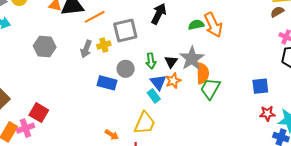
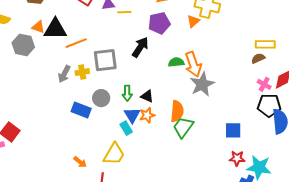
gray hexagon: (45, 47) -> (23, 45), moved
gray star: (192, 58) -> (202, 84), moved
black triangle: (171, 62) -> (147, 96), turned -48

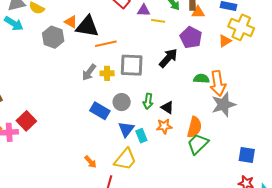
purple pentagon: (159, 23) -> (191, 37), turned 30
blue triangle: (132, 115) -> (126, 129), moved

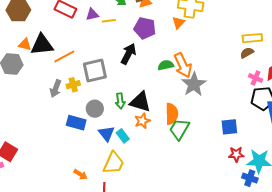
black triangle: (167, 107) -> (140, 102), size x1.6

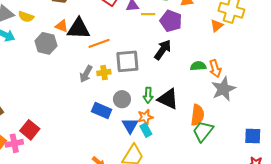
purple pentagon: (145, 28) -> (171, 21), moved
orange arrow: (183, 65) -> (215, 69), size x0.7
orange star: (142, 121) -> (145, 117), moved

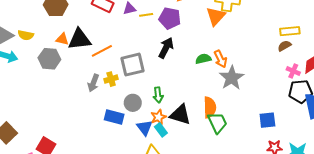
orange triangle: (217, 26) -> (216, 16), size x1.5
black triangle: (168, 99) -> (180, 115), moved
green trapezoid: (203, 131) -> (217, 123), turned 125

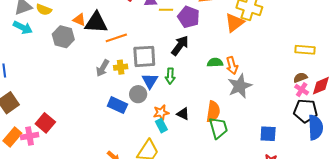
brown semicircle: (284, 46) -> (300, 78), moved
green arrow: (158, 95) -> (170, 76), moved
black triangle: (180, 115) -> (183, 114), size x0.6
blue triangle: (145, 128) -> (150, 81), moved

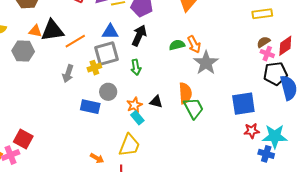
yellow cross: (121, 67) -> (94, 68), moved
blue triangle: (150, 81) -> (110, 32), moved, turned -48
blue square: (268, 134) -> (243, 104), size x1.4

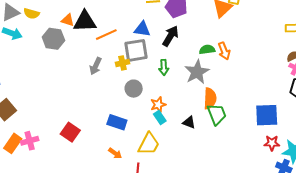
gray star: (206, 63) -> (197, 72), moved
black triangle: (156, 102) -> (189, 122), moved
blue rectangle: (90, 107) -> (117, 122), moved
red square: (23, 139) -> (70, 132), moved

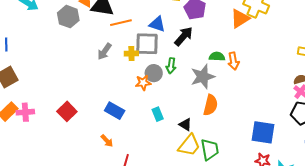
gray circle: (134, 89) -> (154, 73), moved
orange star: (158, 105) -> (143, 83), moved
green trapezoid: (217, 114) -> (210, 149), moved
yellow trapezoid: (149, 144) -> (189, 145), moved

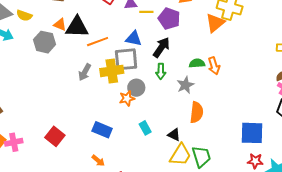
yellow cross: (131, 54) -> (112, 71), size x1.6
green arrow: (171, 66) -> (161, 71), moved
gray star: (203, 77) -> (185, 85), size x0.7

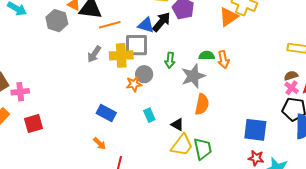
black arrow: (161, 47) -> (161, 22), moved
gray star: (185, 85) -> (193, 76), size x1.4
red square: (55, 136) -> (34, 123), moved, turned 30
pink cross: (14, 142) -> (20, 92), moved

